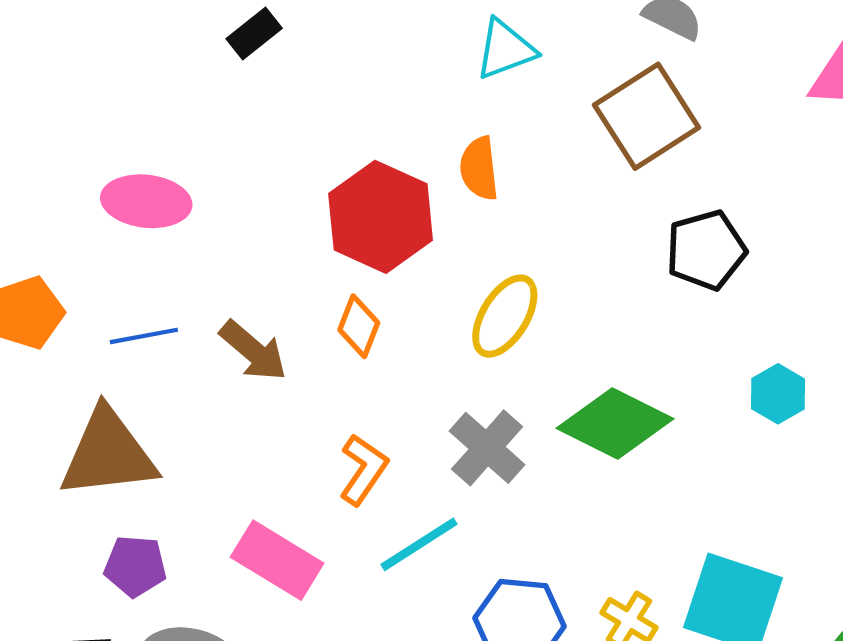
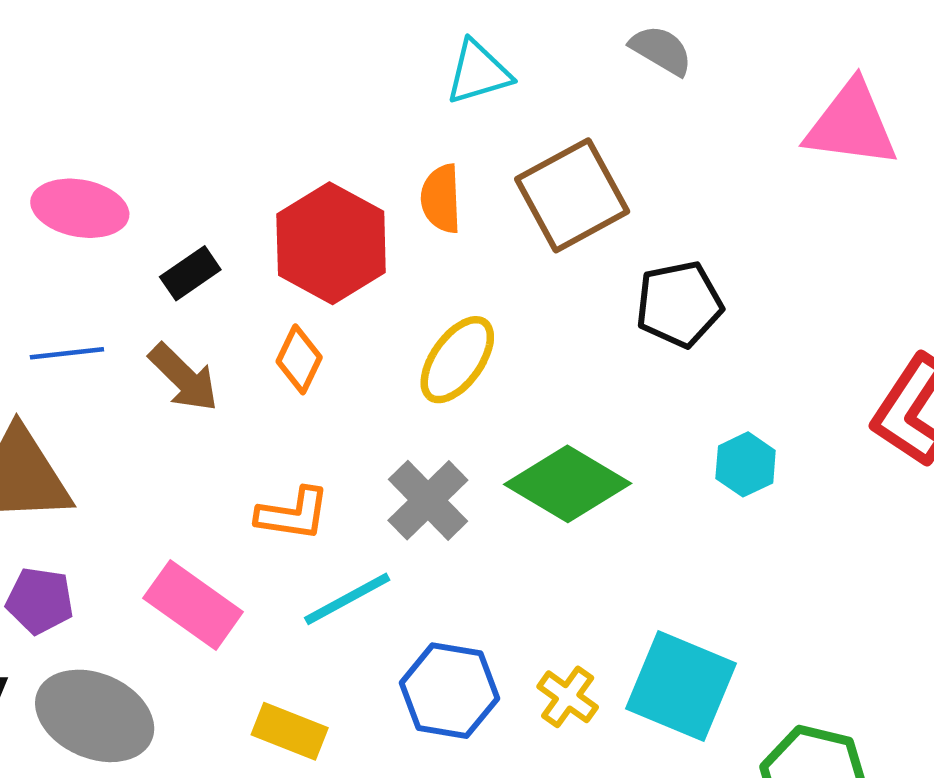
black rectangle: (254, 34) -> (190, 273), moved
brown square: (647, 116) -> (572, 195), moved
orange L-shape: (363, 469) -> (293, 514), turned 60

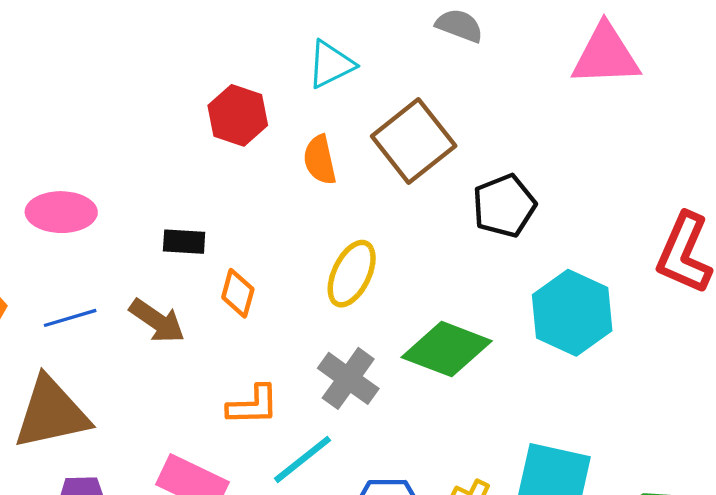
red hexagon: (331, 243) -> (238, 115), moved, size x0.7
black rectangle: (190, 273) -> (184, 242), moved, turned 48
cyan hexagon: (746, 464) -> (572, 313), size x1.8

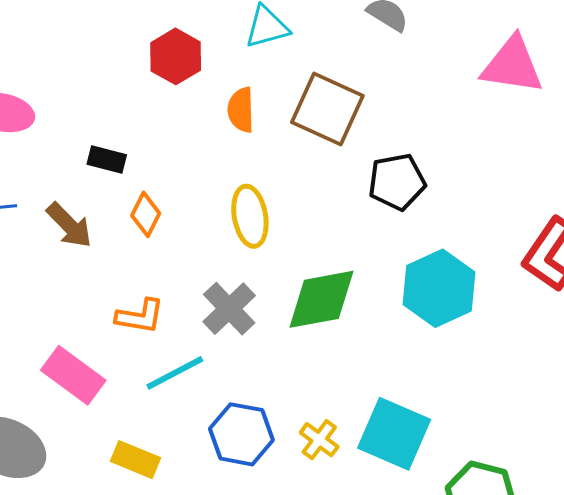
brown square: (414, 141) -> (327, 109), turned -38
yellow ellipse: (352, 274) -> (250, 216), turned -46
green diamond: (447, 349) -> (321, 299), turned -42

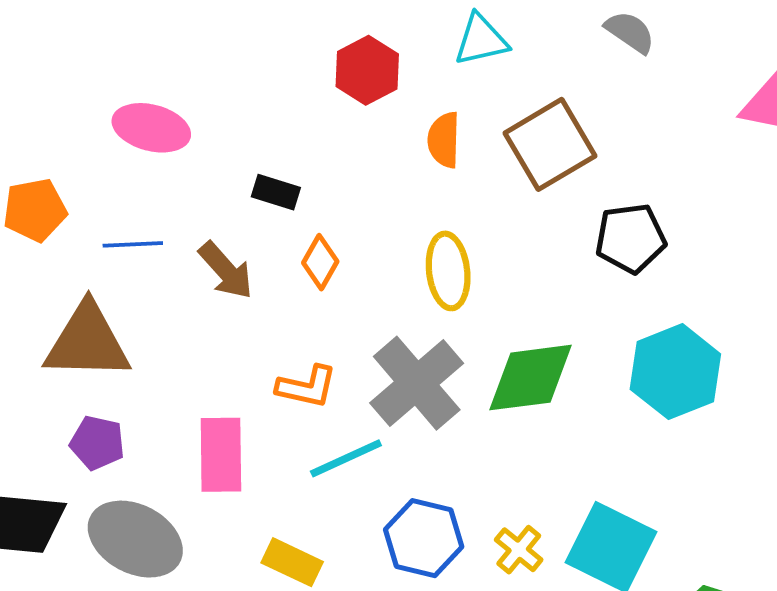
brown square: (327, 109) -> (550, 144), turned 32
gray cross: (229, 309) -> (417, 383), size x1.4
pink rectangle: (73, 375) -> (221, 455), turned 50

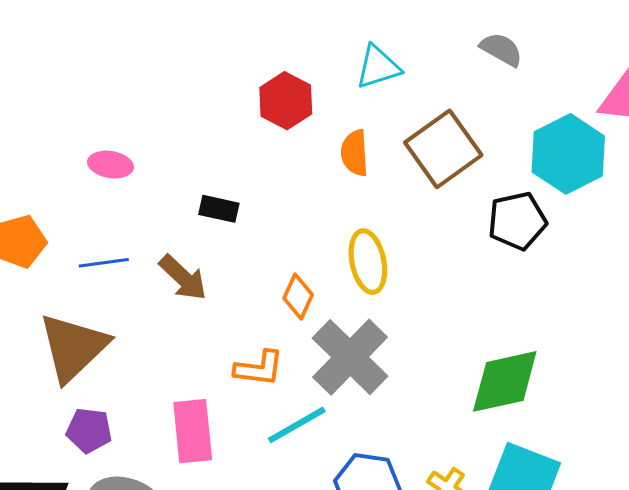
pink ellipse: (151, 128) -> (110, 165), size x0.7
orange diamond: (320, 262) -> (298, 297), moved
brown triangle: (87, 342) -> (73, 347), turned -40
cyan hexagon: (675, 372) -> (568, 154), moved
green diamond: (530, 378) -> (505, 381), moved

